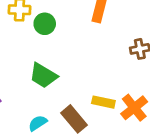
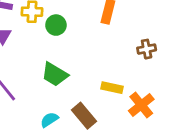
yellow rectangle: (103, 102) -> (112, 88), moved

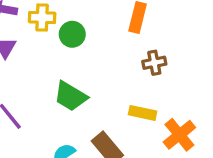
brown cross: (147, 49) -> (154, 63), moved

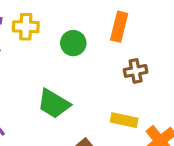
green circle: (72, 34) -> (73, 43), moved

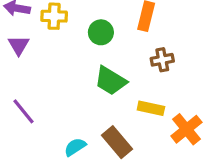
green trapezoid: (54, 104) -> (111, 81), moved

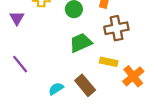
brown cross: (162, 60) -> (116, 28), size x1.5
green trapezoid: (111, 81) -> (81, 43), turned 125

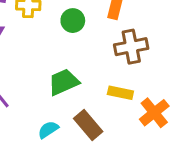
green trapezoid: (81, 43) -> (64, 82), moved

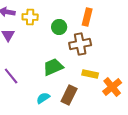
brown cross: (131, 47) -> (80, 44), moved
brown rectangle: (88, 125) -> (69, 95), turned 66

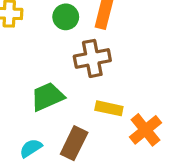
green circle: (59, 27) -> (66, 17), moved

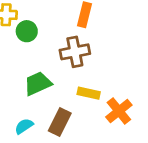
green circle: (66, 17) -> (27, 31), moved

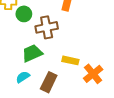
brown cross: (75, 52) -> (47, 27), moved
cyan semicircle: (24, 126) -> (23, 77), moved

